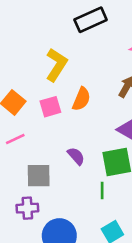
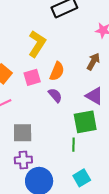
purple semicircle: (76, 156) -> (55, 95), moved
purple cross: (27, 208) -> (23, 160), moved

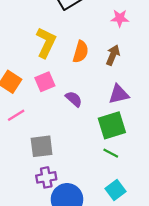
orange semicircle: (57, 71) -> (81, 52), moved
purple triangle: (94, 96) -> (119, 94), turned -36
green line: (73, 145) -> (111, 153), moved, turned -56

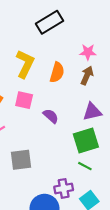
pink star: (120, 18) -> (88, 52), moved
pink square: (45, 82) -> (24, 100), turned 36
purple cross: (46, 177) -> (64, 188), moved

